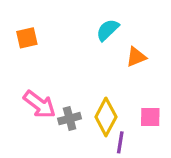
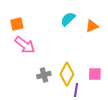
orange triangle: (136, 57) -> (92, 26), moved
pink arrow: (39, 104) -> (25, 45), moved

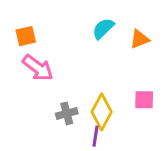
pink square: (95, 74) -> (144, 100), moved
purple line: (76, 90) -> (96, 136), moved

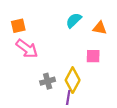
orange triangle: (140, 39) -> (100, 28), turned 32
pink square: (144, 100) -> (93, 56), moved

